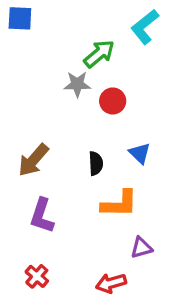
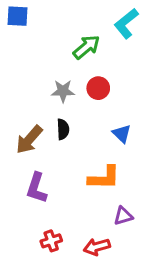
gray star: (77, 84) -> (63, 91), moved
black semicircle: (96, 163) -> (63, 129), moved
red cross: (37, 276) -> (51, 241), moved, turned 30

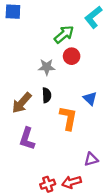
red circle: (98, 88) -> (72, 56), moved
orange L-shape: (104, 178) -> (68, 118), moved, turned -80
red cross: (51, 241) -> (48, 184), moved

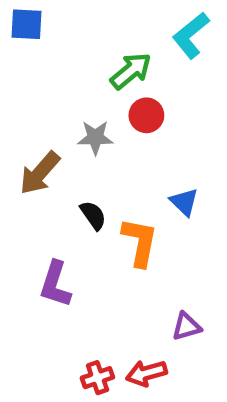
black semicircle: (47, 95) -> (93, 215), moved, turned -32
brown arrow: (22, 103) -> (40, 173), moved

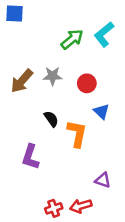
cyan L-shape: (191, 35) -> (104, 34), moved
red circle: (146, 115) -> (87, 83), moved
brown arrow: (40, 173) -> (22, 81), moved
purple triangle: (186, 326) -> (103, 180), turned 35

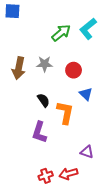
brown arrow: (22, 81) -> (19, 68), turned -30
purple L-shape: (30, 157) -> (39, 132), moved

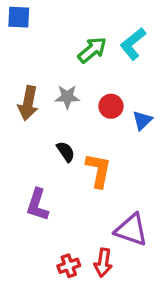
blue triangle: (86, 94) -> (142, 120), moved, turned 32
purple L-shape: (39, 132) -> (37, 205), moved
purple triangle: (87, 152) -> (131, 230), size x1.6
red arrow: (68, 174) -> (103, 263), turned -66

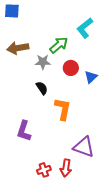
green arrow: (92, 50) -> (59, 45), moved
brown arrow: (28, 103) -> (18, 48), moved, turned 70
black semicircle: (66, 152) -> (42, 88), moved

